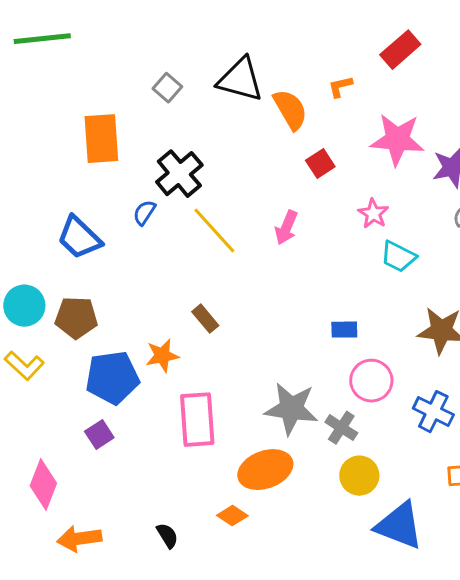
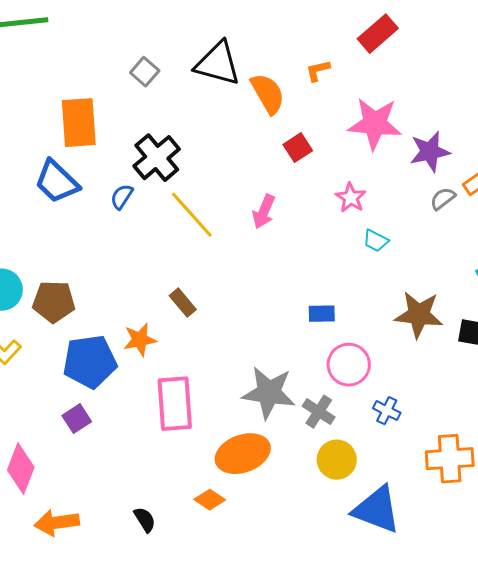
blue trapezoid: (79, 238) -> (57, 182), moved
cyan trapezoid: (398, 257) -> (376, 241), size x0.7
blue cross: (433, 412) -> (387, 411), moved, size x0.7

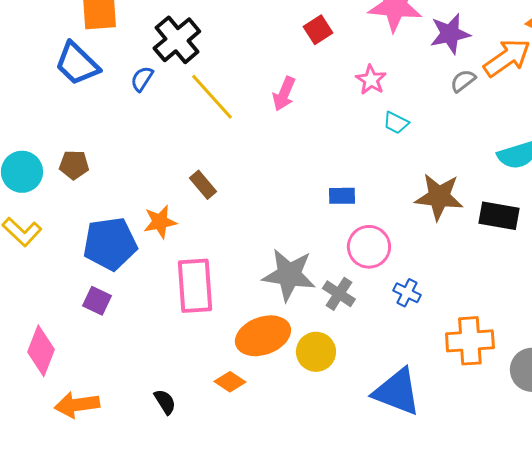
brown pentagon: (54, 302) -> (74, 165), moved, size x0.7
purple square: (77, 419) -> (97, 301), turned -32
yellow circle: (337, 460) -> (316, 352), moved

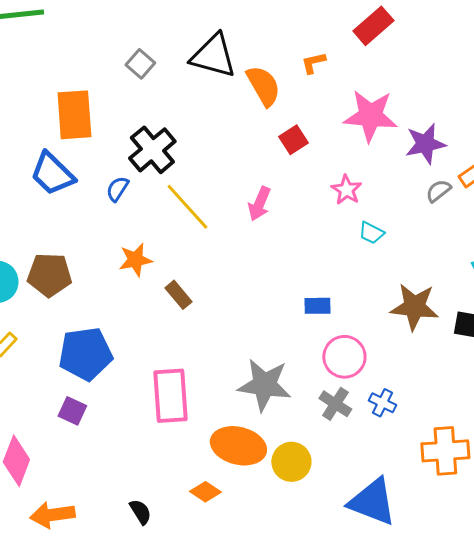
brown pentagon: (74, 165) -> (49, 275), size x1.5
orange star: (160, 222) -> (135, 260), moved
gray cross: (339, 294) -> (335, 404), moved
orange ellipse: (263, 336) -> (238, 446), turned 34

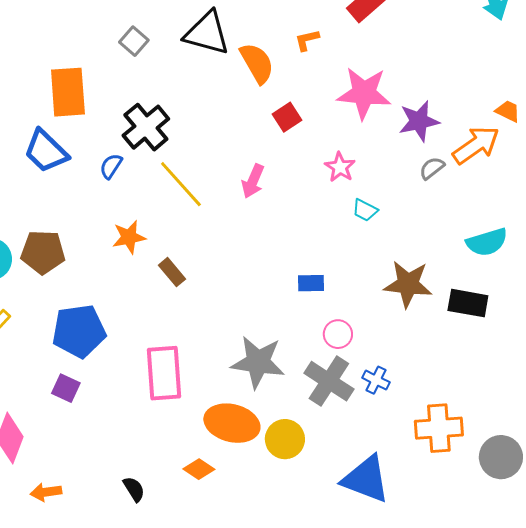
pink circle: (344, 357) -> (338, 334), size x0.7
gray cross: (335, 404) -> (329, 381), size x1.5
orange arrow: (52, 515) -> (46, 492), size x0.7

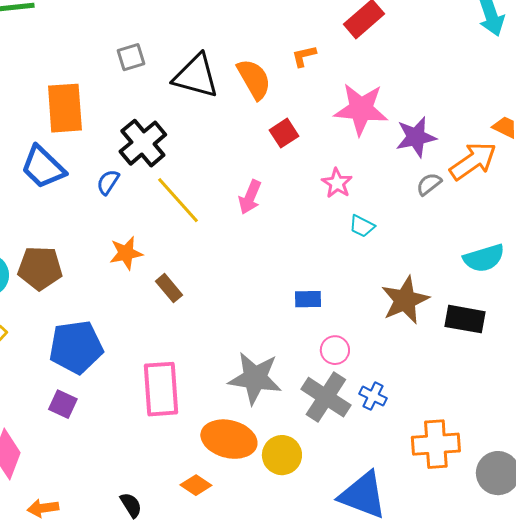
black triangle: (207, 33) -> (196, 76), moved
gray square: (134, 41) -> (131, 57), turned 32
brown star: (408, 284) -> (405, 300), turned -30

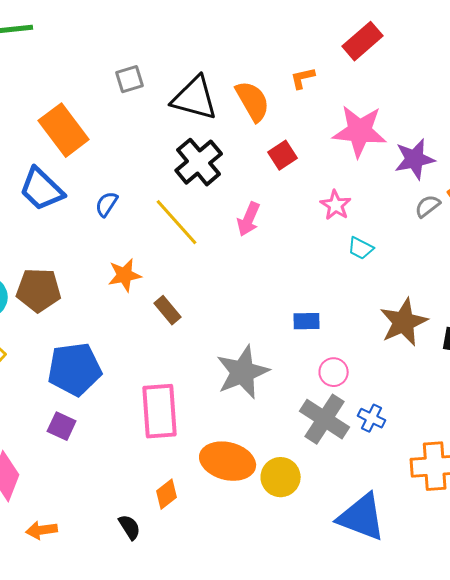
orange rectangle: (65, 108) -> (64, 130), turned -33
black cross: (143, 143) -> (199, 162), moved
gray star: (255, 378) -> (243, 372), moved, turned -30
orange diamond: (196, 485) -> (167, 494), moved, turned -72

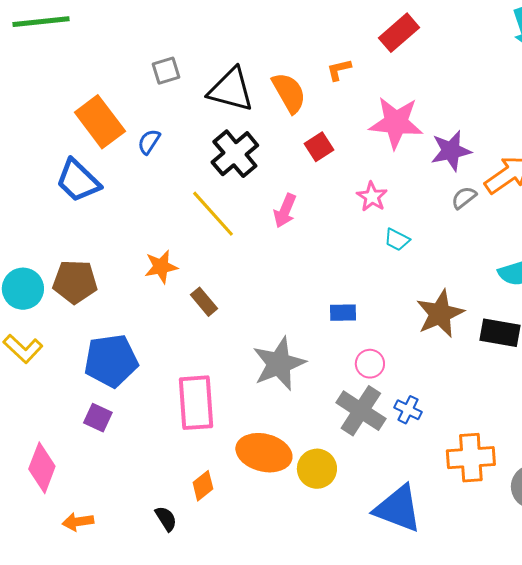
blue semicircle: (107, 204) -> (149, 142), moved

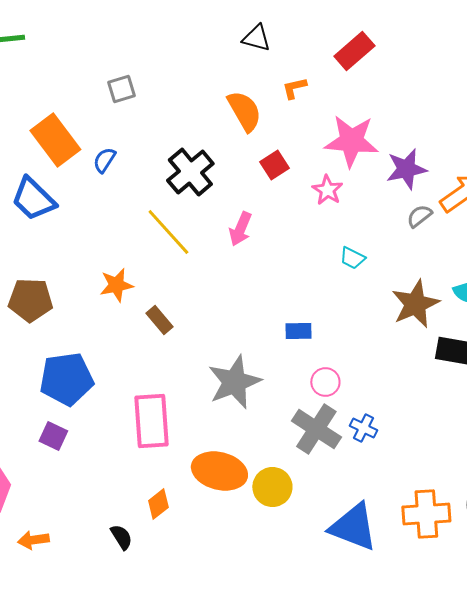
black triangle: (231, 90) -> (256, 38), moved, size x0.6
pink star: (372, 197) -> (327, 190), moved
brown star: (440, 314) -> (415, 304), moved
orange cross: (471, 458) -> (426, 514), moved

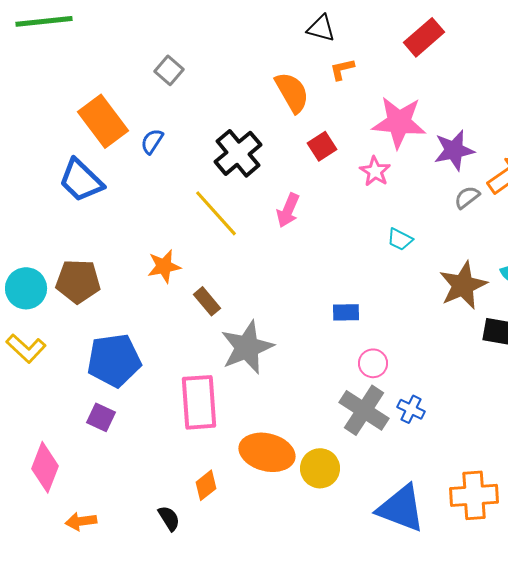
black triangle: (256, 38) -> (321, 28), moved
red rectangle: (354, 51) -> (424, 37), moved
gray square: (121, 89) -> (169, 70), turned -32
gray star: (234, 382) -> (247, 347), moved

